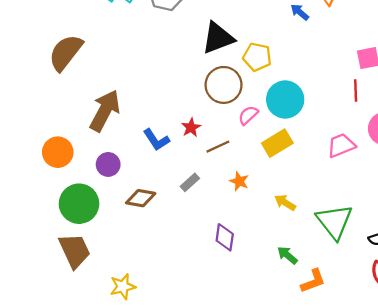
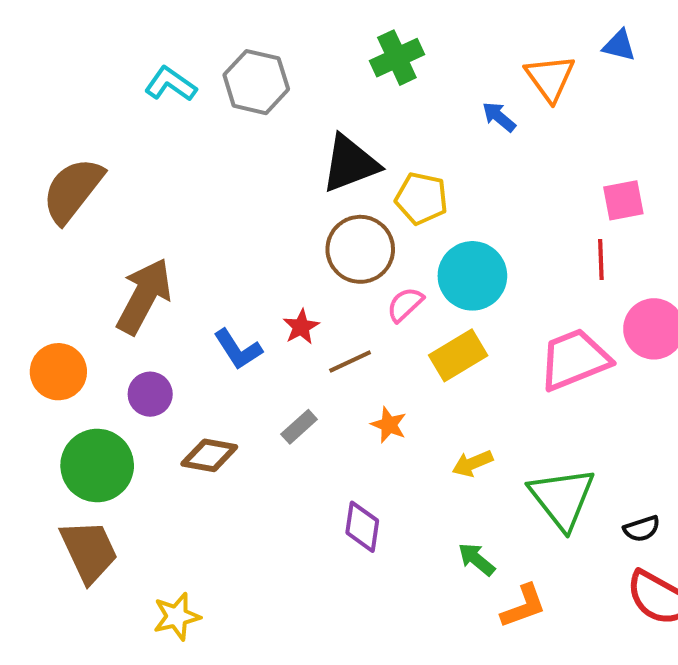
pink trapezoid: (341, 145) -> (574, 359), size x1.4
yellow arrow: (285, 203) -> (472, 463), turned -55

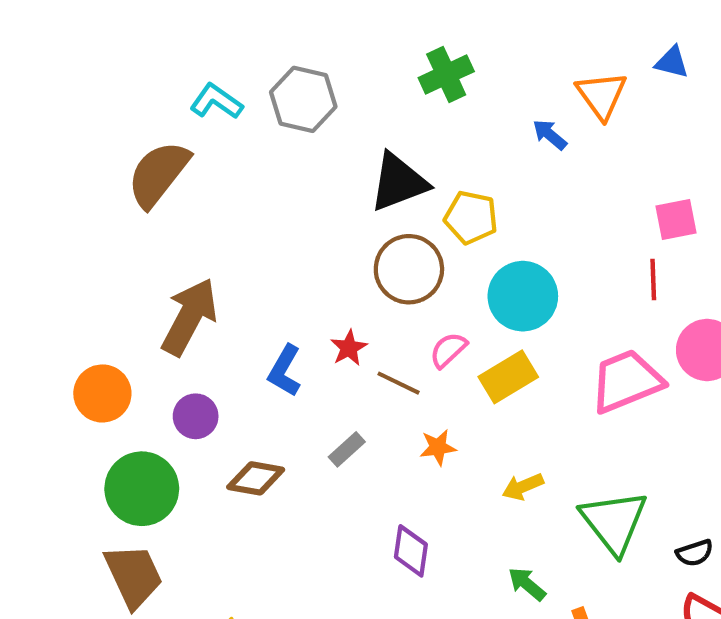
brown semicircle: (73, 190) -> (158, 174), moved
pink semicircle: (405, 304) -> (448, 350), moved
blue L-shape: (238, 349) -> (285, 371), turned 63
brown line: (350, 362) -> (399, 383), turned 51
orange star: (389, 425) -> (438, 447), turned -30

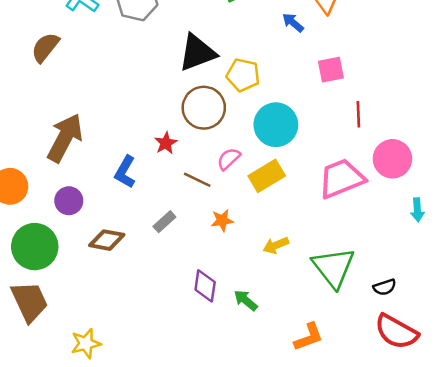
brown semicircle: (158, 174) -> (45, 47), size x0.7
pink square: (676, 220) -> (331, 70), moved
red star: (349, 348) -> (166, 143), moved
green arrow: (527, 584) -> (246, 300), moved

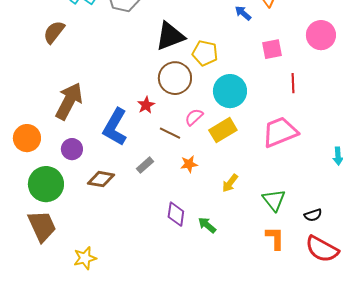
pink circle: (392, 159) -> (321, 35), moved
blue L-shape: (125, 172) -> (115, 127), size x1.5
yellow arrow: (276, 245) -> (230, 183), turned -30
green triangle: (333, 268) -> (274, 200), size x0.7
orange L-shape: (309, 337) -> (275, 238), moved, turned -70

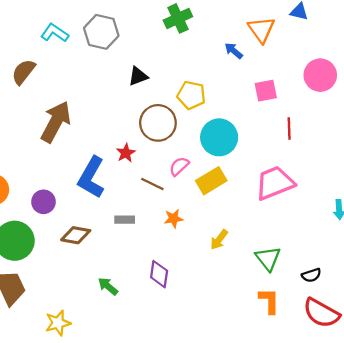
black triangle: (170, 36) -> (138, 76), moved, size x0.6
brown arrow: (69, 101) -> (56, 122), moved
gray rectangle: (145, 165) -> (125, 220), turned 42
green arrow: (207, 225) -> (108, 286), moved

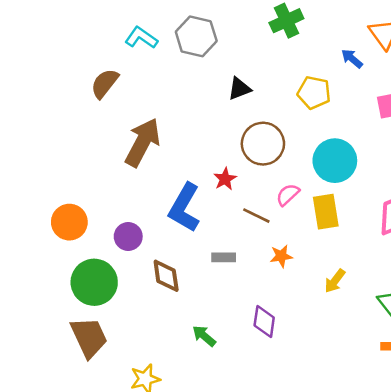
yellow pentagon: (191, 95) -> (314, 93), moved
yellow rectangle: (211, 181) -> (326, 212), turned -68
brown diamond: (76, 235) -> (166, 276), turned 72

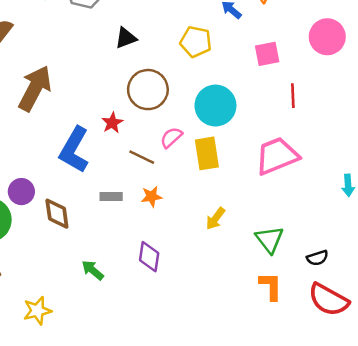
purple circle: (128, 236) -> (21, 192), moved
orange star: (281, 256) -> (152, 196), moved

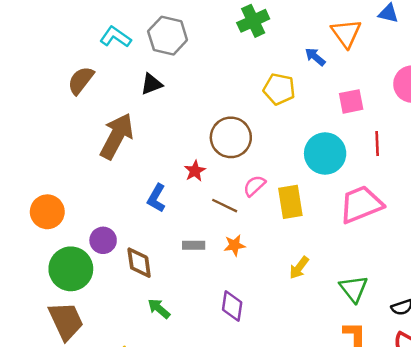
black triangle: (126, 38) -> (151, 84), moved
cyan circle: (215, 106) -> (325, 154), moved
blue L-shape: (74, 150) -> (156, 198), size x0.6
green arrow: (93, 270) -> (159, 309), moved

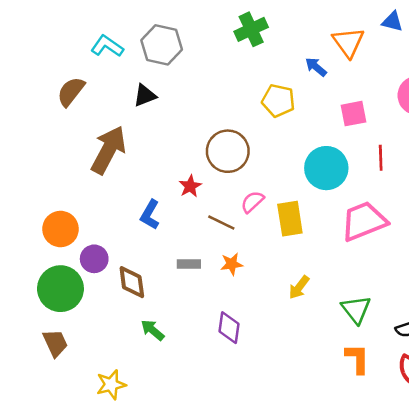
orange circle: (47, 212) -> (60, 229), moved
brown trapezoid: (66, 321) -> (55, 343), size x0.7

